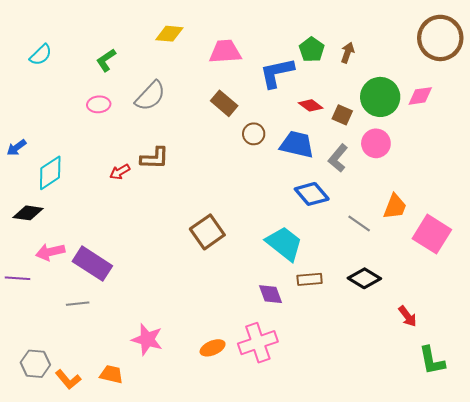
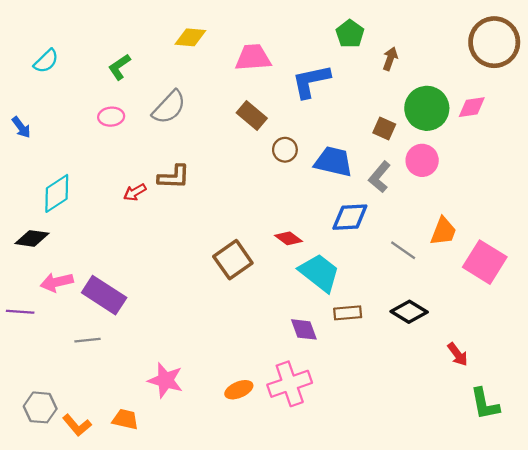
green pentagon: (312, 50) -> (350, 34), moved
red diamond: (311, 105) -> (288, 238), moved
blue arrow: (16, 148) -> (21, 127), moved, turned -90
blue diamond: (312, 194) -> (350, 217), turned -52

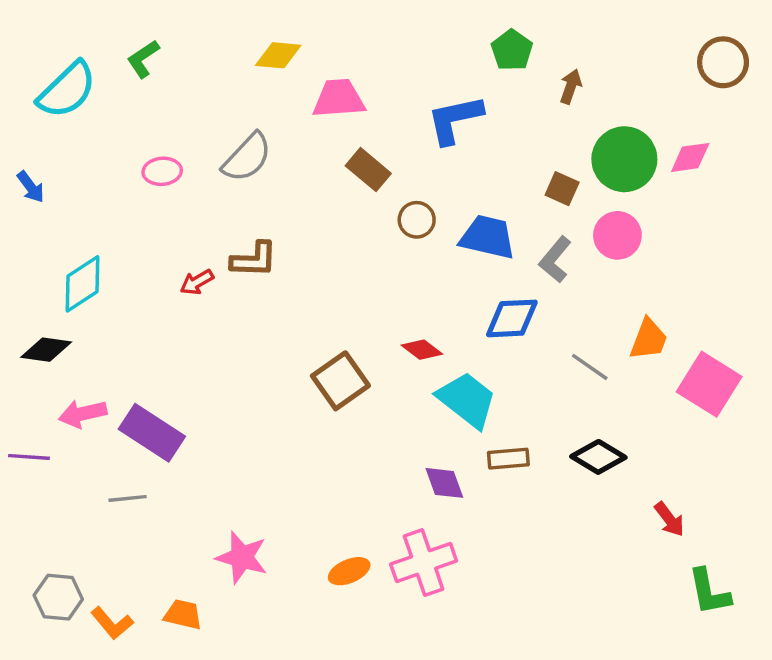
brown circle: (494, 42) -> (723, 62), size x0.7
pink trapezoid: (253, 58) -> (339, 99), moved
cyan semicircle: (46, 61) -> (67, 90), size x1.6
green L-shape: (119, 67) -> (143, 59), moved

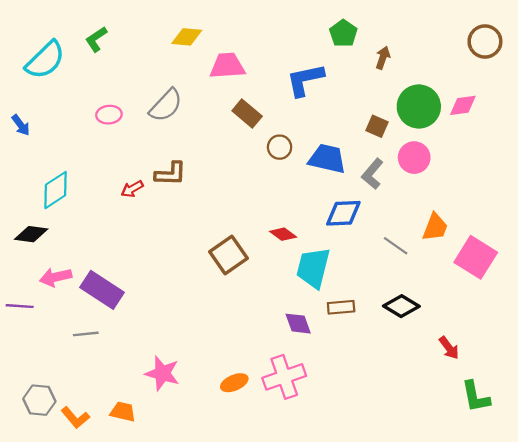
cyan trapezoid: (467, 400) -> (313, 268), turned -114

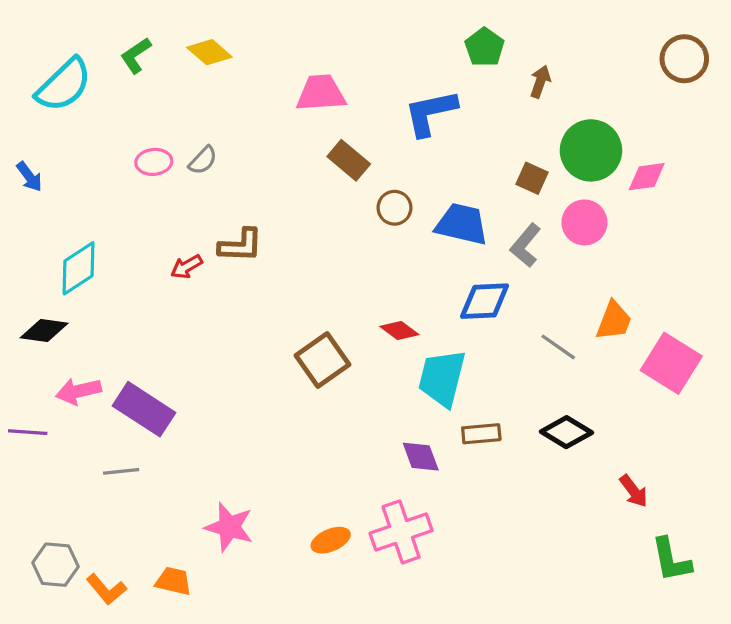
yellow diamond: (187, 37) -> (209, 52), moved, turned 36
gray semicircle: (166, 105) -> (203, 160), moved, size x0.6
pink diamond: (463, 105) -> (647, 177), moved

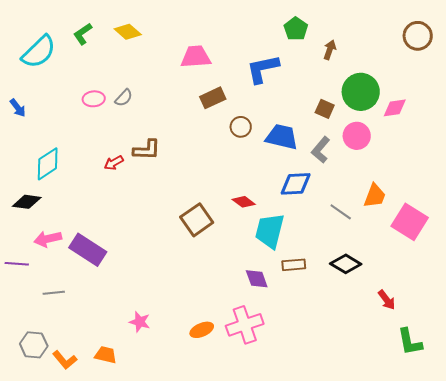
brown rectangle: (349, 160) -> (213, 98), turned -65
gray line: (121, 471) -> (54, 293), moved
pink star: (229, 527) -> (140, 322), size x0.7

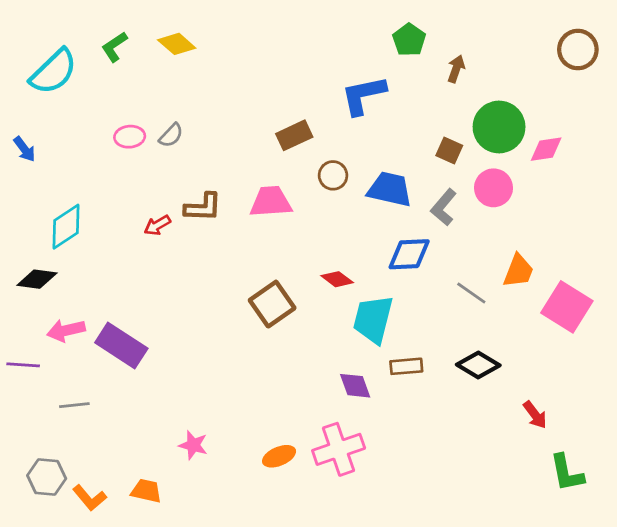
pink trapezoid: (196, 57) -> (271, 202), moved

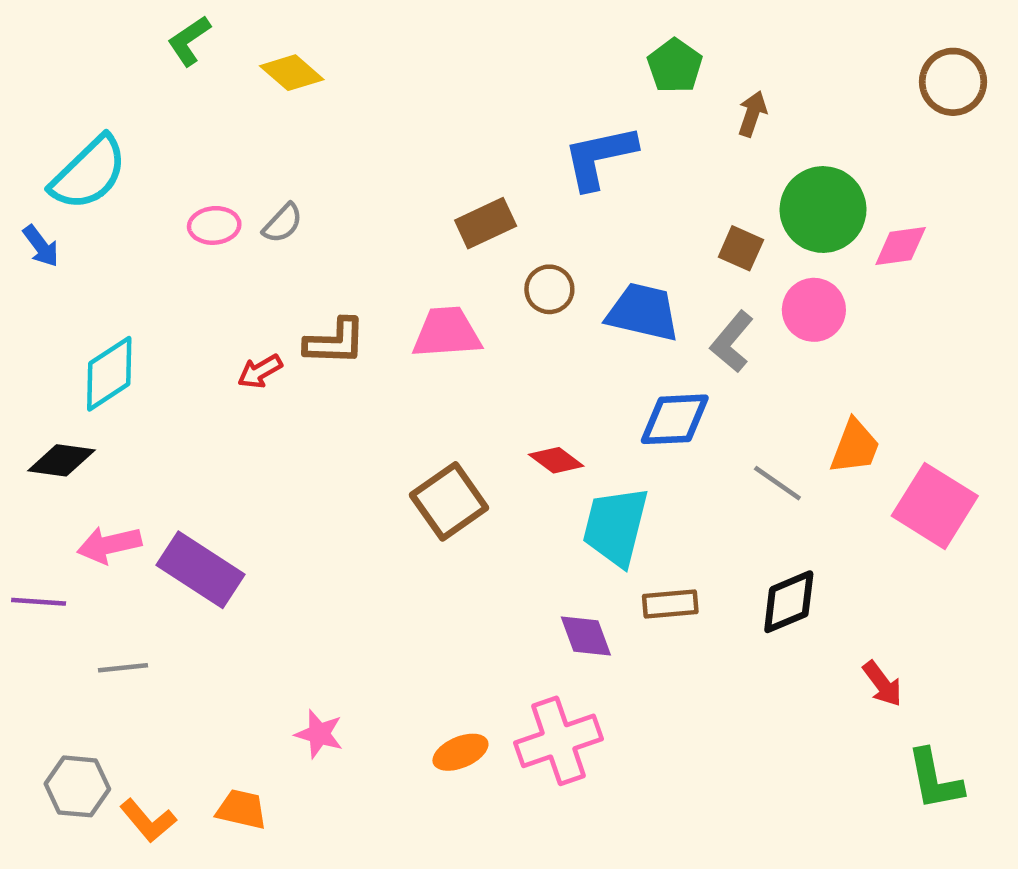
green L-shape: (114, 47) -> (189, 41), moved
cyan semicircle: (54, 72) -> (89, 173), moved
black diamond: (478, 365) -> (789, 602), turned -54

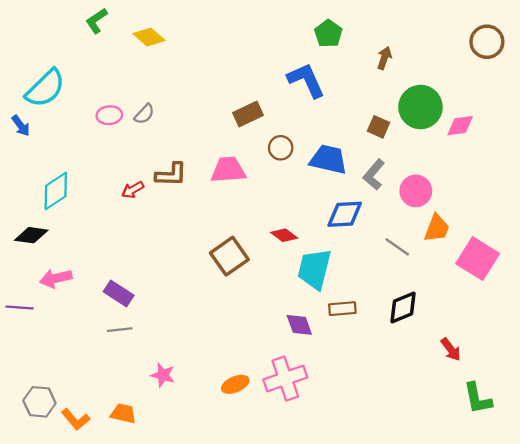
green pentagon: (675, 66) -> (328, 34), moved
blue L-shape: (600, 157) -> (306, 80), turned 78
pink circle: (814, 310) -> (416, 191), moved
purple rectangle: (200, 570) -> (119, 293), moved, size x0.7
gray line: (123, 668) -> (120, 330), moved

